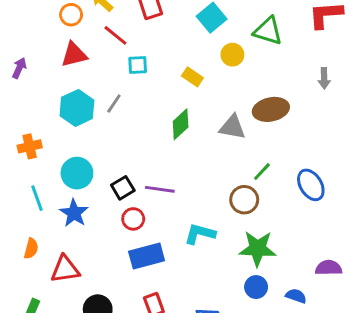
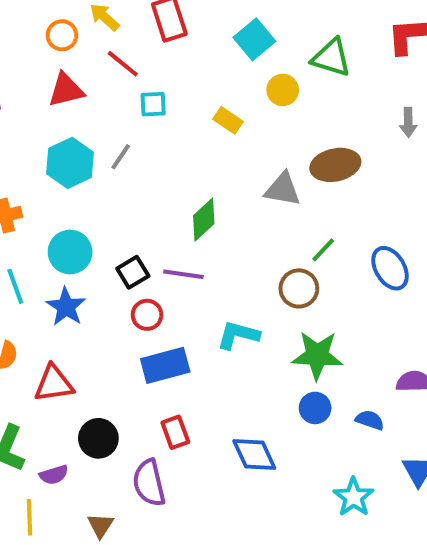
green diamond: (181, 124) -> (204, 220), moved

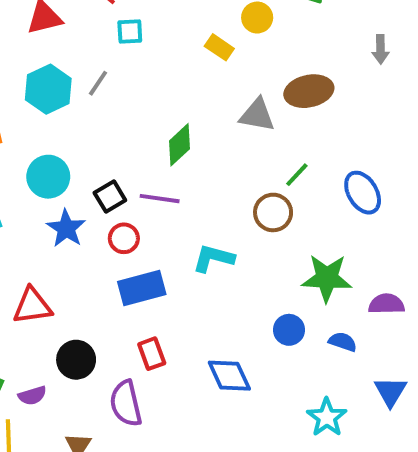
yellow rectangle: (228, 120) -> (219, 47), moved
blue star: (66, 307) -> (66, 228), moved
green star: (317, 355) -> (327, 278), moved

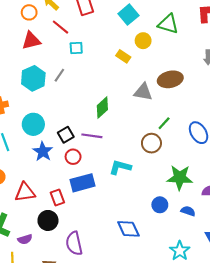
red rectangle: (152, 354) -> (57, 197), moved

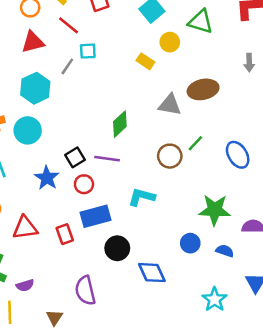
gray line: (59, 75) -> (67, 66), moved
cyan circle: (33, 124) -> (28, 130), moved
brown circle: (151, 143) -> (170, 156), moved
black circle: (48, 220) -> (117, 248), moved

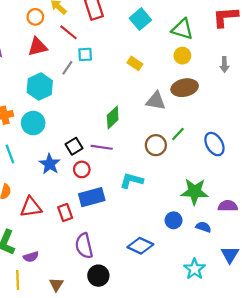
yellow circle: (170, 42) -> (182, 56), moved
black circle: (117, 248) -> (98, 276), moved
blue diamond: (152, 273) -> (140, 246), turned -40
purple semicircle: (85, 291) -> (84, 246), moved

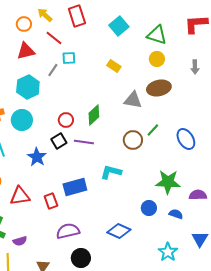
red circle: (82, 169) -> (66, 120), moved
purple semicircle: (84, 246) -> (68, 231), turned 90

